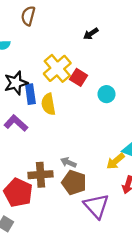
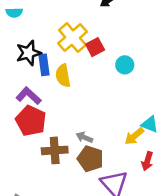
red square: (79, 77) -> (95, 47), turned 30
red pentagon: (18, 193) -> (31, 121), moved

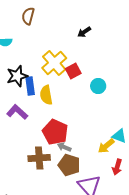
red pentagon: (31, 121) -> (55, 132), moved

